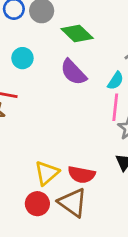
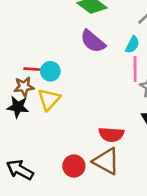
cyan circle: (22, 58) -> (50, 71), moved
yellow triangle: (47, 173) -> (49, 99), moved

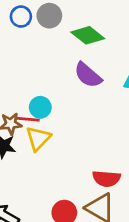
red line: (34, 69) -> (28, 119), moved

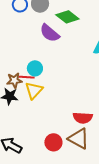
purple semicircle: (88, 75) -> (50, 33), moved

